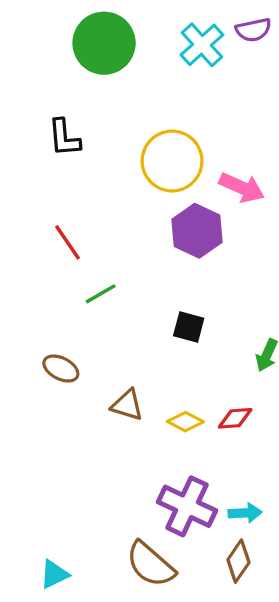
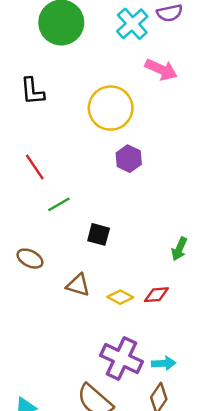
pink arrow: (242, 188) -> (161, 70), moved
purple hexagon: (197, 231) -> (129, 159), size x0.7
black square: (189, 327) -> (99, 234), moved

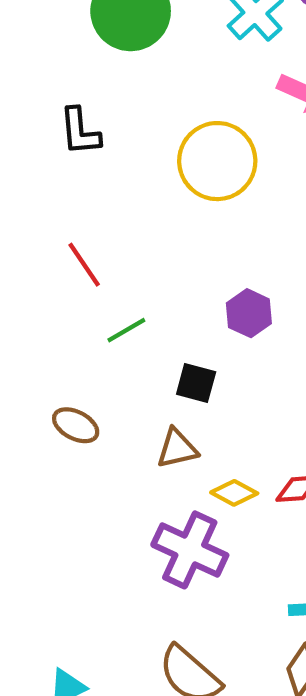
purple hexagon: (129, 159) -> (249, 313), moved
brown triangle: (78, 285) -> (177, 449), moved, turned -30
purple cross: (121, 358) -> (190, 550), moved

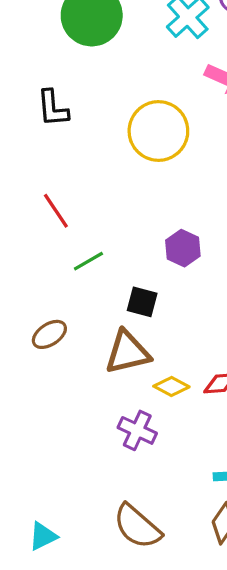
brown ellipse: (76, 425) -> (49, 334), turned -60
brown triangle: (177, 449) -> (128, 352), size x1.4
purple cross: (190, 550) -> (137, 430), size x0.7

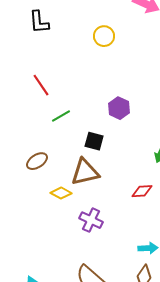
yellow circle: (158, 131) -> (104, 36), size x0.6
yellow diamond: (171, 387) -> (61, 193), moved

